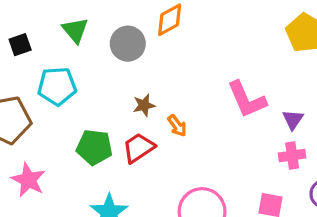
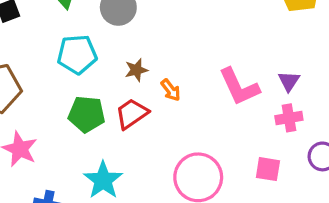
cyan pentagon: (57, 86) -> (77, 54), moved
pink L-shape: (247, 99) -> (239, 87), moved

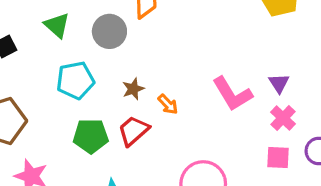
pink cross: (289, 118) -> (283, 118), turned -30
pink square: (268, 169) -> (278, 158), moved

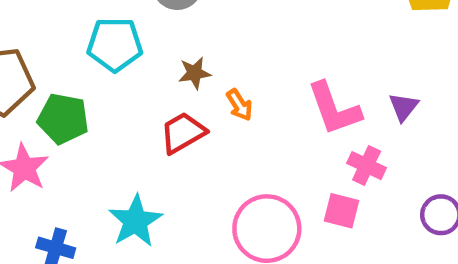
pink cross: (283, 118) -> (367, 166), moved, turned -30
green pentagon: (91, 136) -> (63, 119), moved
pink square: (278, 158) -> (342, 211), moved

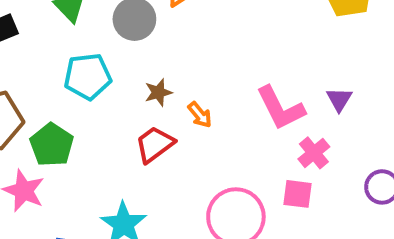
green pentagon: (63, 119) -> (52, 145), turned 30
pink cross: (367, 166) -> (314, 153), turned 32

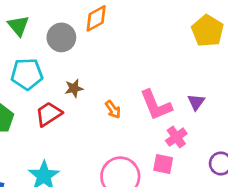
orange arrow: (200, 115) -> (113, 109), moved
red trapezoid: (155, 144) -> (49, 114), moved

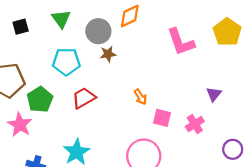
brown star: (74, 88) -> (108, 54), moved
pink L-shape: (156, 105) -> (181, 42), moved
pink square: (163, 164) -> (162, 118), moved

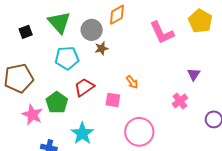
green triangle: (61, 19) -> (59, 22), size x1.4
green pentagon: (40, 100) -> (57, 103), moved
pink square: (162, 118) -> (113, 100), moved

